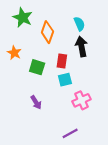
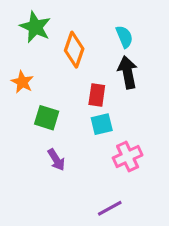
green square: (37, 67) -> (47, 118), moved

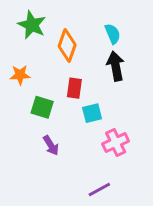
orange star: (22, 82) -> (20, 75), turned -30
red rectangle: (97, 95) -> (74, 88), moved

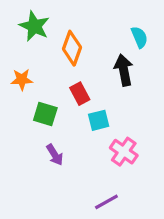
cyan semicircle: (113, 34) -> (139, 37), moved
red rectangle: (74, 88) -> (80, 94), turned -36
pink cross: (116, 142) -> (124, 152), turned -30

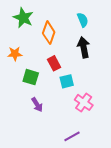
cyan semicircle: (139, 37) -> (83, 20), moved

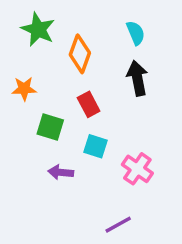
cyan square: (67, 81) -> (96, 146), moved, turned 32
purple arrow: (37, 105) -> (61, 172), turned 128

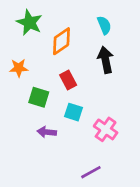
orange diamond: (80, 54) -> (61, 41), turned 36

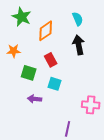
pink cross: (106, 129) -> (91, 105), moved, turned -30
purple line: (91, 172) -> (68, 129), turned -49

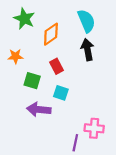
cyan semicircle: (78, 19) -> (86, 21), size x1.5
purple arrow: (35, 99) -> (39, 109), size x1.5
pink cross: (91, 105) -> (94, 128), moved

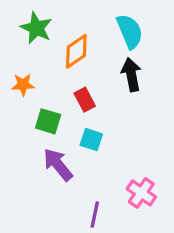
purple arrow: (39, 109) -> (58, 165), turned 45
pink cross: (94, 128) -> (141, 193), turned 30
purple line: (75, 143) -> (95, 215), moved

